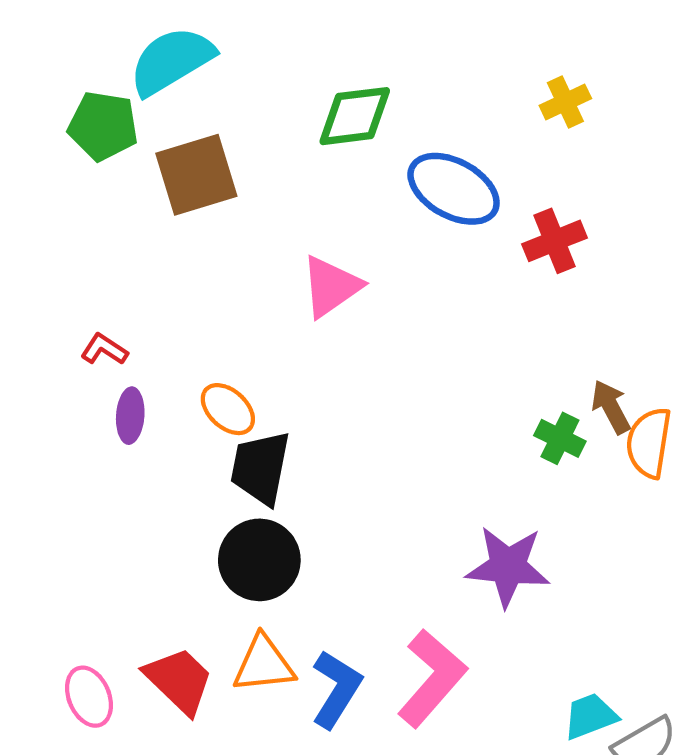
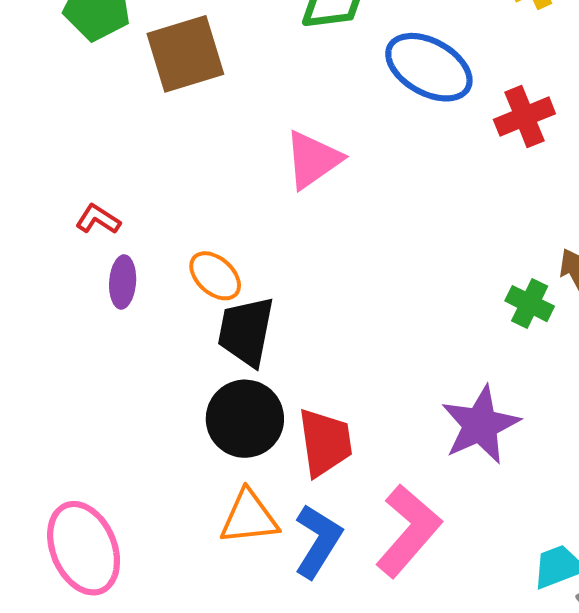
purple star: (508, 566) -> (480, 425), turned -30
red trapezoid: (179, 680) -> (325, 442), moved, turned 38
pink ellipse: (89, 697) -> (84, 548), size x1.6

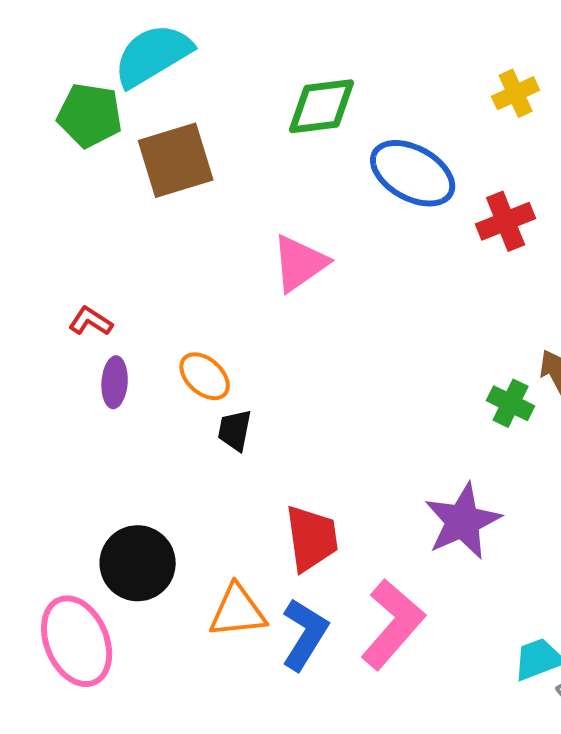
black trapezoid: (246, 331) -> (235, 430), size x0.6
black circle: (245, 419) -> (138, 563), moved

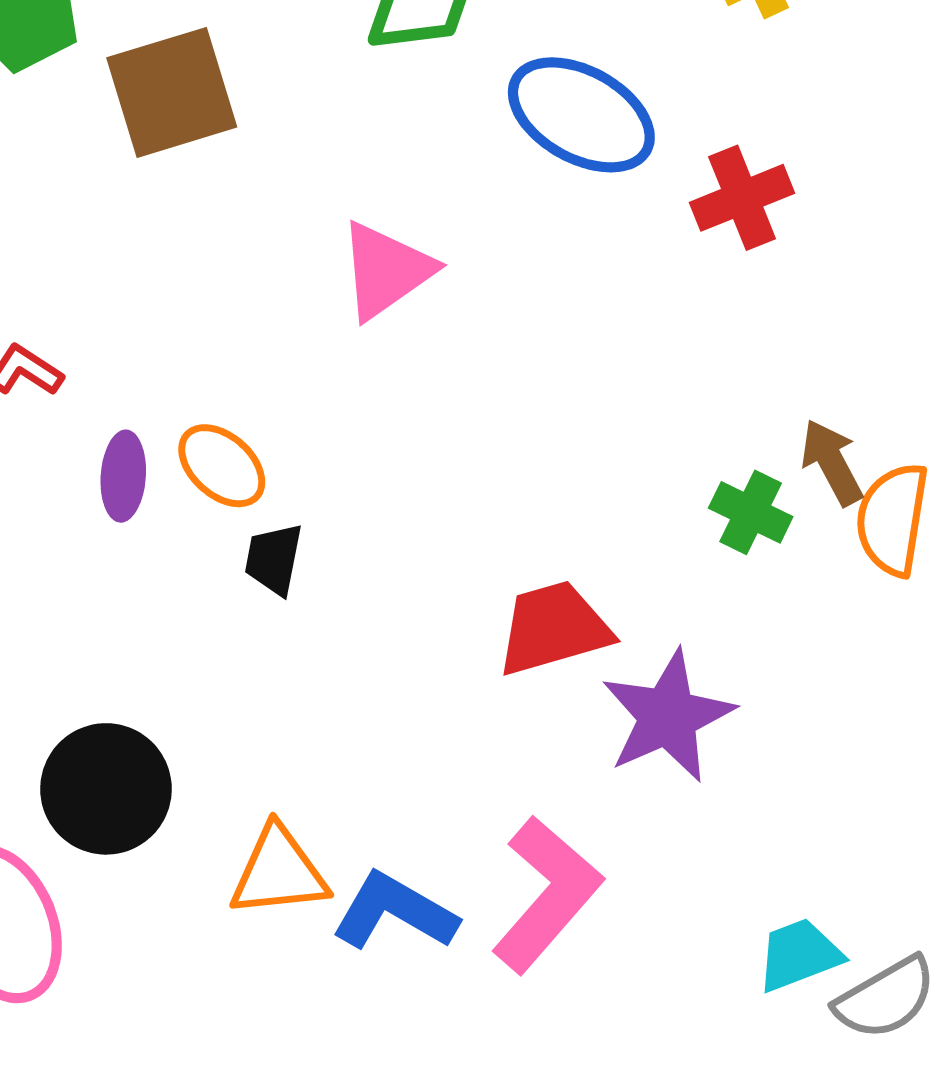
purple ellipse: (115, 382) -> (123, 476), moved
red trapezoid: (312, 538) -> (554, 628), moved, turned -98
blue L-shape: (305, 634) -> (395, 912), turned -92

